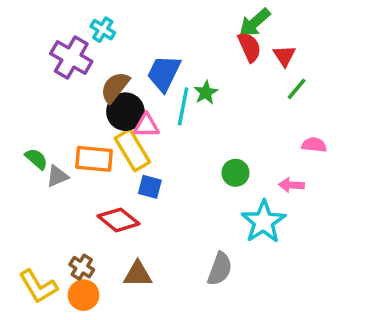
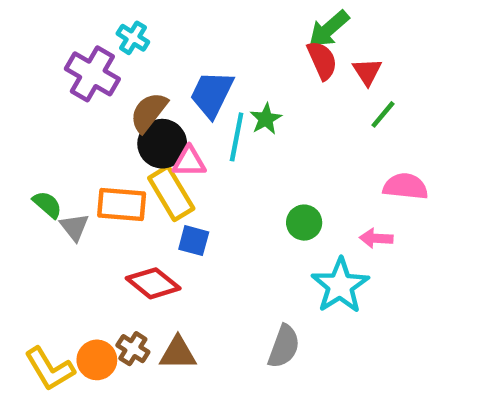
pink semicircle: (314, 145) -> (405, 186), size x1.4
gray triangle: (57, 176) -> (74, 227), turned -45
brown cross: (82, 267) -> (133, 349), moved
orange circle: (84, 295) -> (97, 360), moved

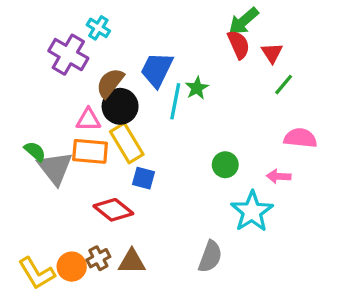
pink triangle: (189, 162) -> (88, 120), moved
gray triangle: (74, 227) -> (55, 168), size x1.6
brown cross: (133, 349) -> (98, 258), turned 30

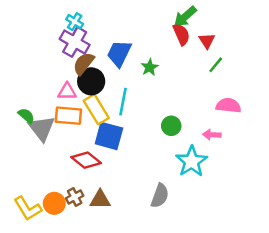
purple cross: (68, 55) -> (75, 42), moved
cyan line: (175, 101) -> (123, 102), moved
blue square: (143, 178) -> (109, 136), size x1.6

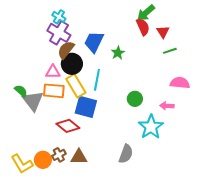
green line: (216, 65) -> (170, 51), turned 32

